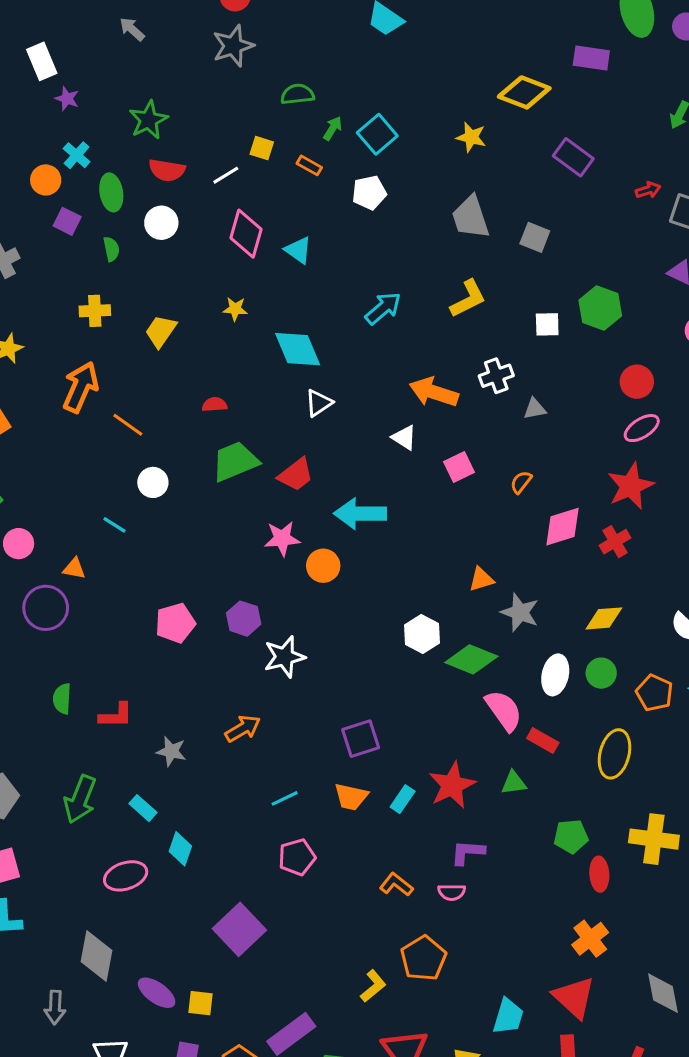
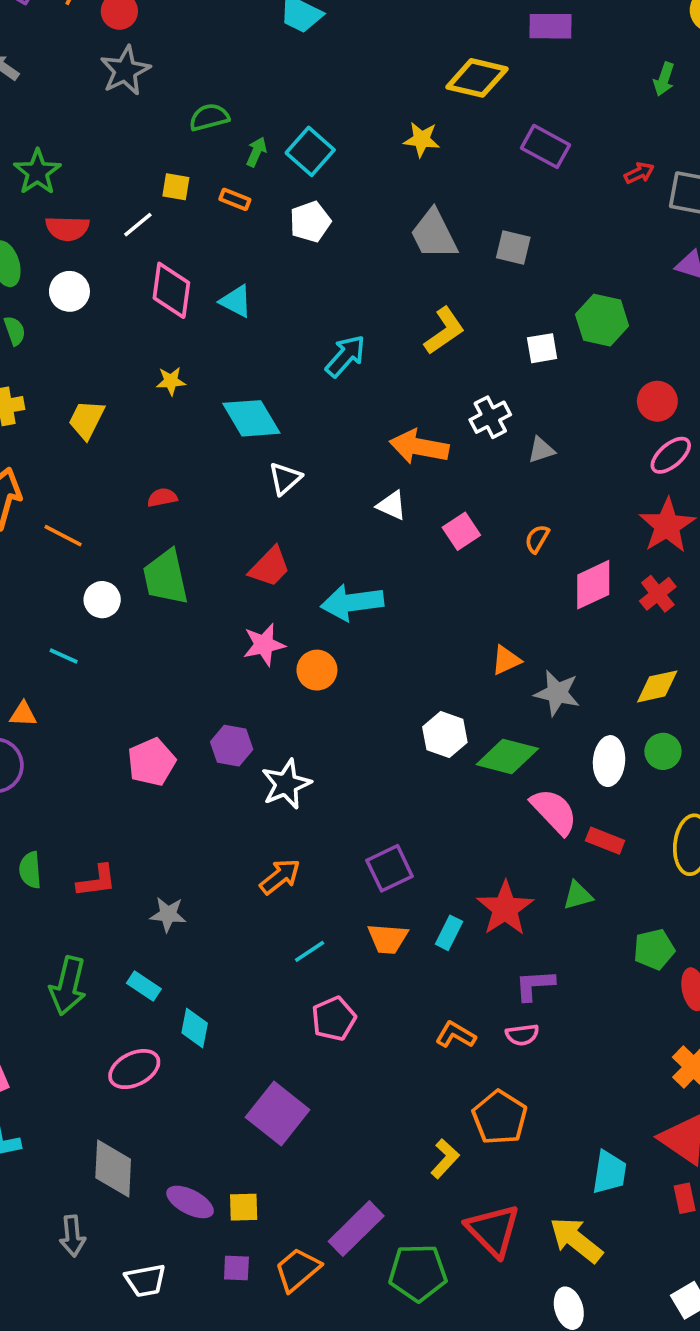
green trapezoid: (235, 461) -> (166, 577), moved, turned -72
orange arrow: (243, 729) -> (280, 877), moved

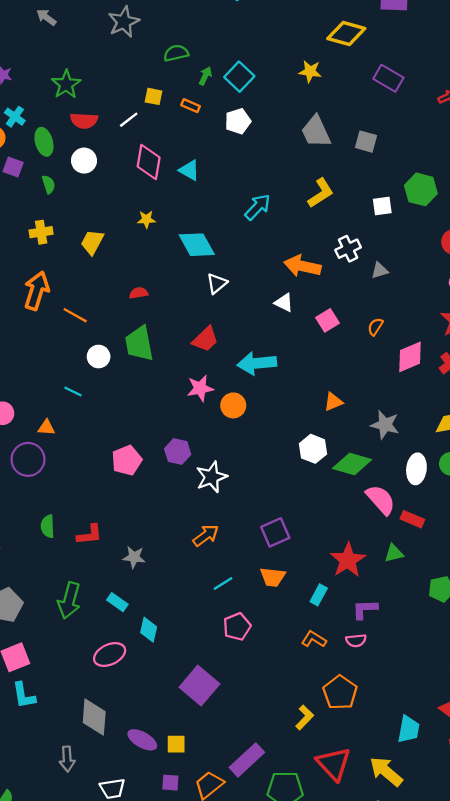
orange triangle: (506, 660) -> (333, 402), moved
cyan rectangle: (449, 933) -> (319, 595), moved

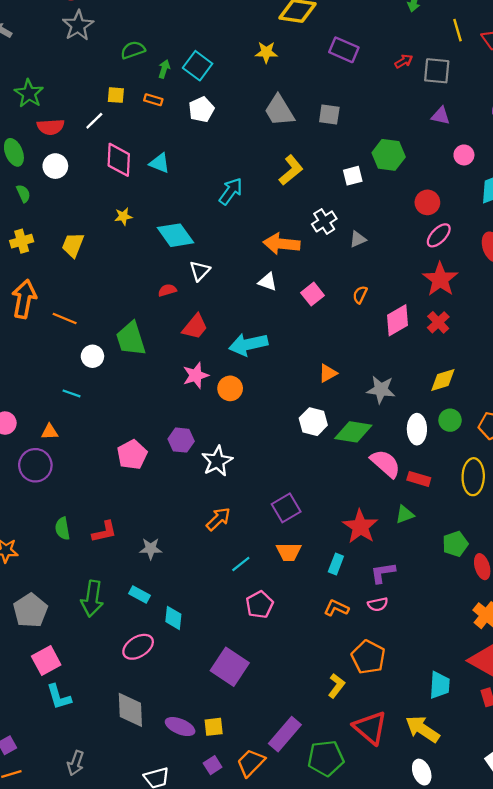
red semicircle: (139, 293) -> (167, 290), moved
gray arrow: (67, 759) -> (76, 763), moved, turned 30
purple square: (170, 783) -> (213, 765), turned -30

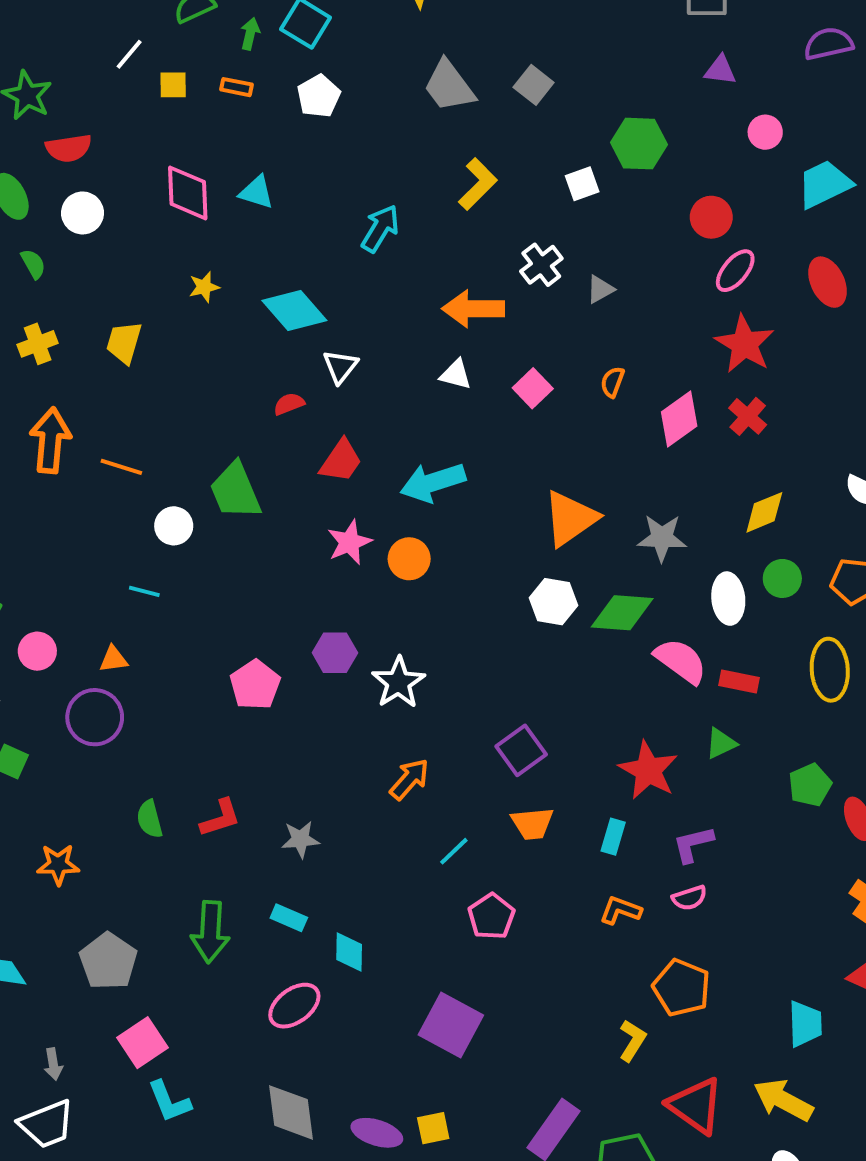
gray square: (329, 114) -> (534, 85), turned 35
white line: (94, 121) -> (129, 54), moved
orange triangle: (328, 373) -> (570, 518), size x1.8

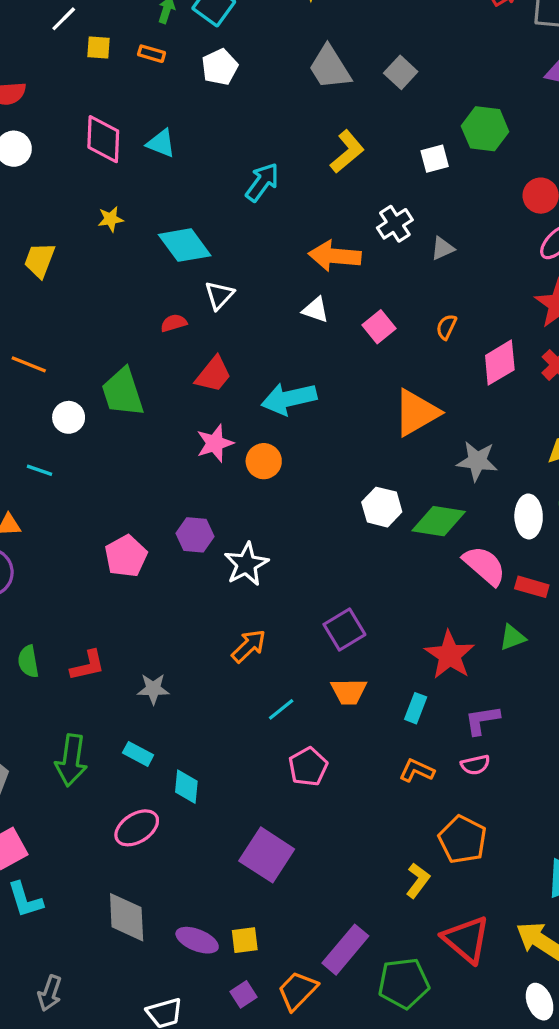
orange triangle: (570, 518) -> (416, 413), moved

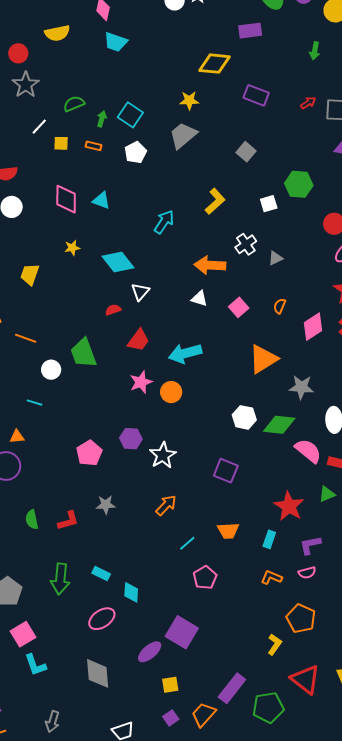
gray trapezoid: (330, 67) -> (183, 135), moved, turned 84
purple square: (344, 629) -> (226, 471), moved, turned -35
gray star: (153, 689) -> (106, 505), moved
purple ellipse: (197, 940) -> (150, 652), moved, turned -60

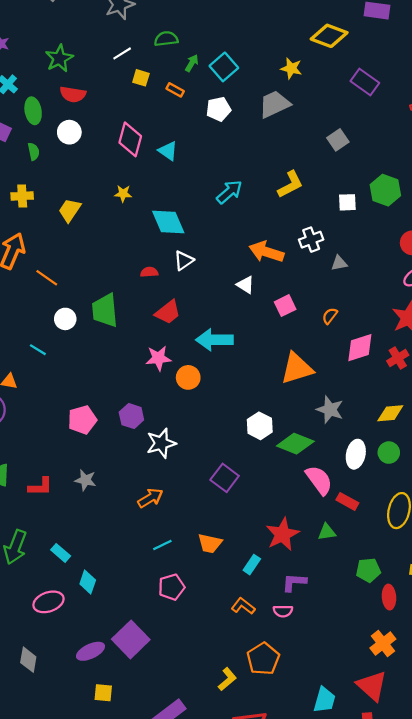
gray diamond: (98, 673) -> (28, 660), size x0.7

